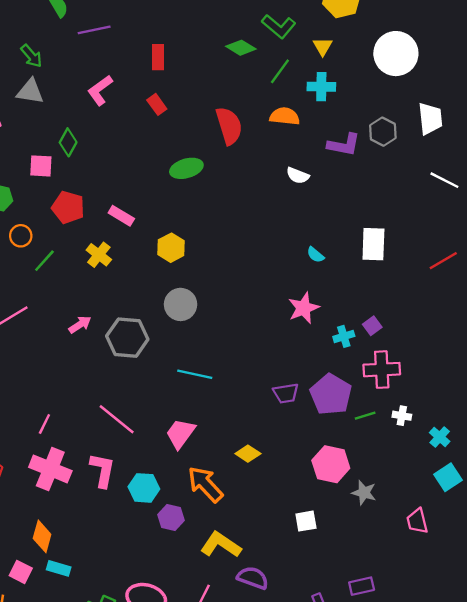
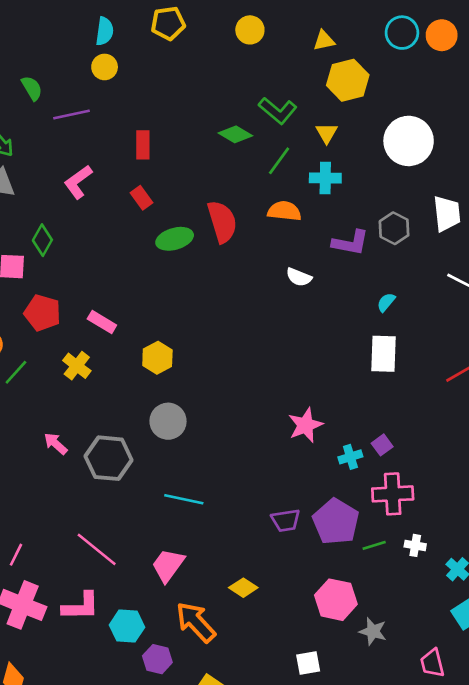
green ellipse: (186, 168) -> (175, 239), moved
cyan semicircle: (315, 255) -> (386, 302), moved, turned 90
pink arrow: (80, 325) -> (56, 444), turned -105
pink L-shape: (102, 470) -> (81, 606), turned 78

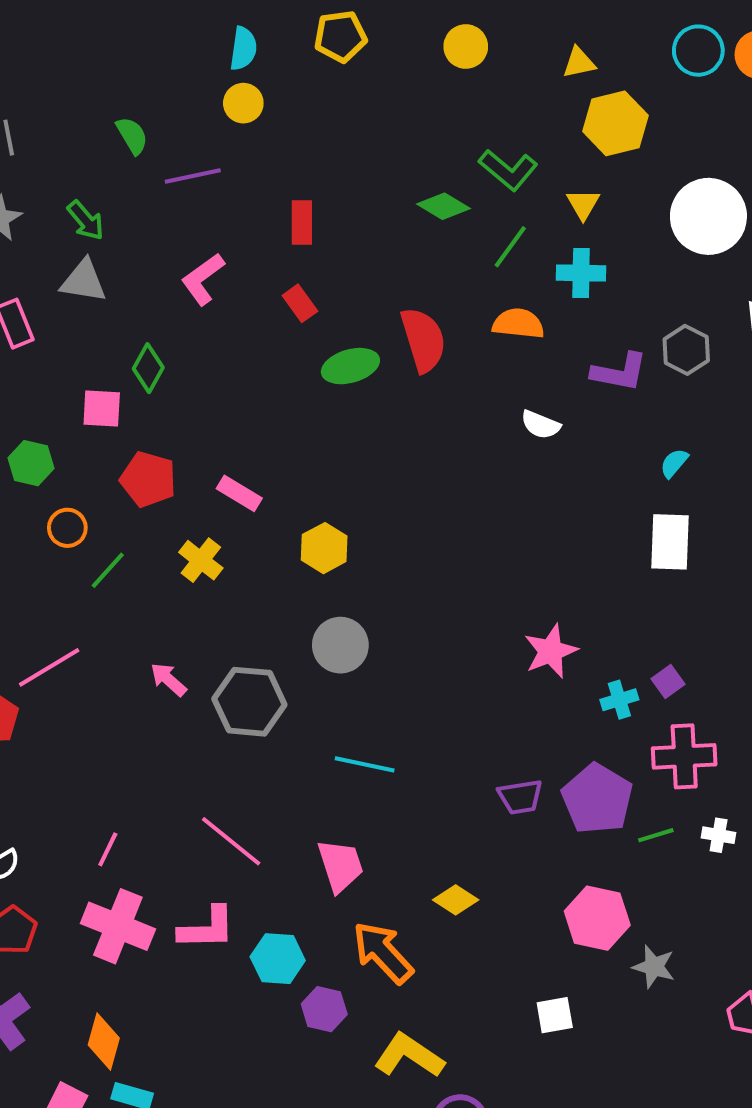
pink trapezoid: (168, 565) -> (340, 866), turned 126

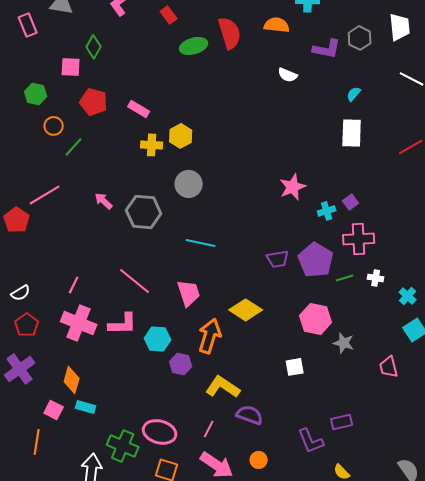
yellow cross: (201, 560) -> (152, 145), moved, turned -35
yellow diamond: (456, 900) -> (246, 310), size x1.5
orange arrow: (383, 952) -> (210, 336), turned 60

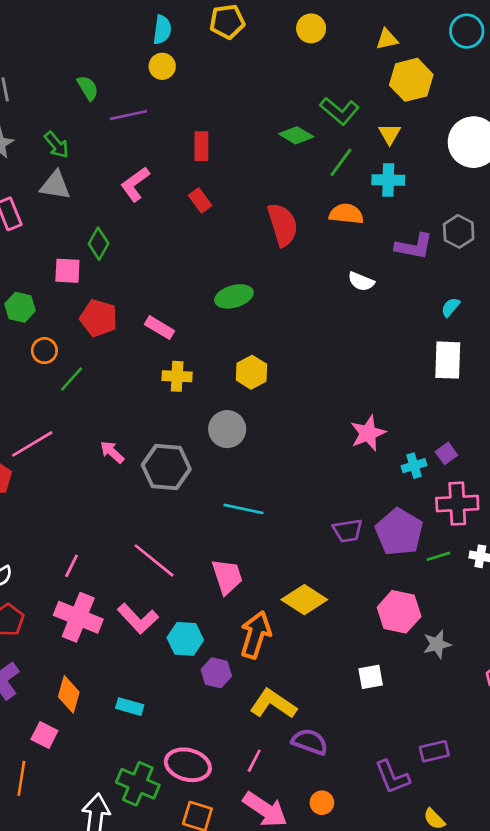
green ellipse: (194, 46) -> (234, 296), moved
yellow hexagon: (181, 136) -> (252, 372), moved
pink L-shape: (123, 324) -> (138, 619), turned 48
gray star: (344, 343) -> (437, 644), turned -30
cyan rectangle: (86, 407) -> (130, 707), moved

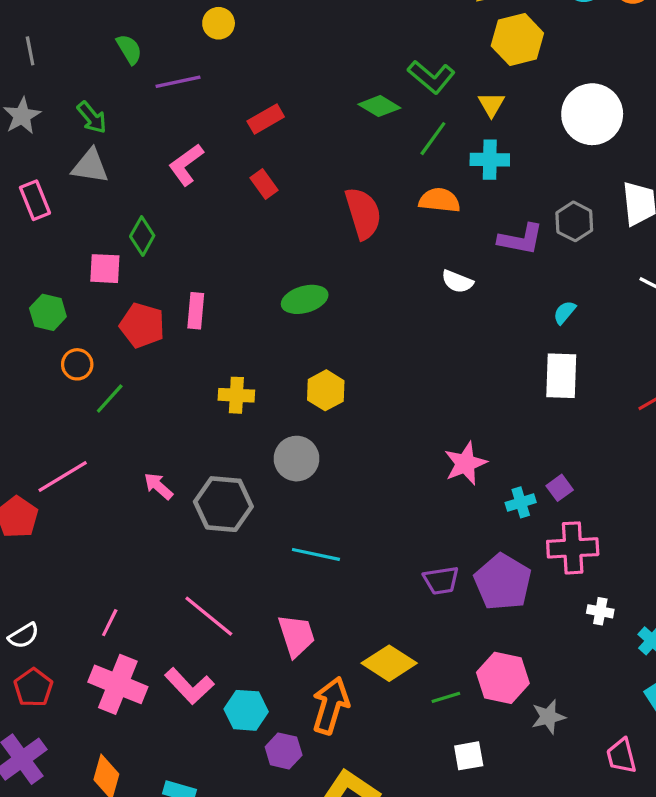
red rectangle: (201, 146) -> (266, 119), turned 60
pink rectangle: (159, 328) -> (196, 311), moved, turned 64
green line: (438, 556) -> (446, 697), moved

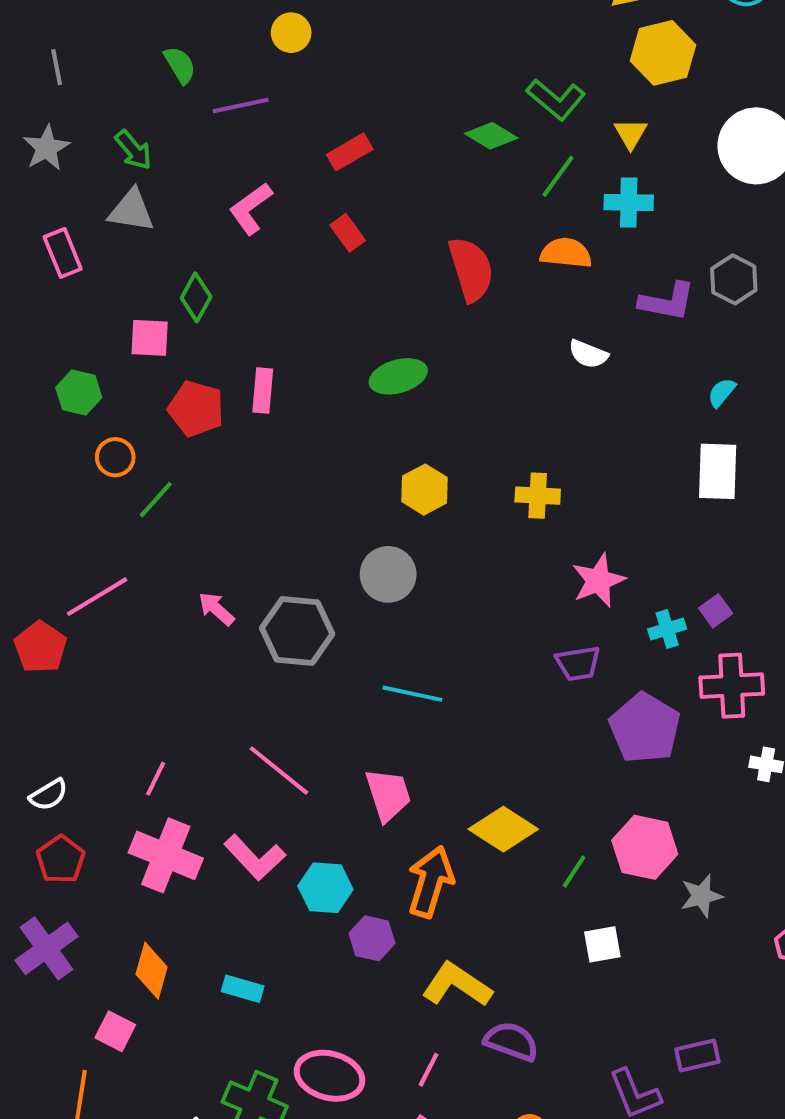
yellow cross: (236, 395) -> (538, 496), moved
purple trapezoid: (441, 580) -> (578, 663), moved
green line: (446, 697) -> (574, 872), turned -40

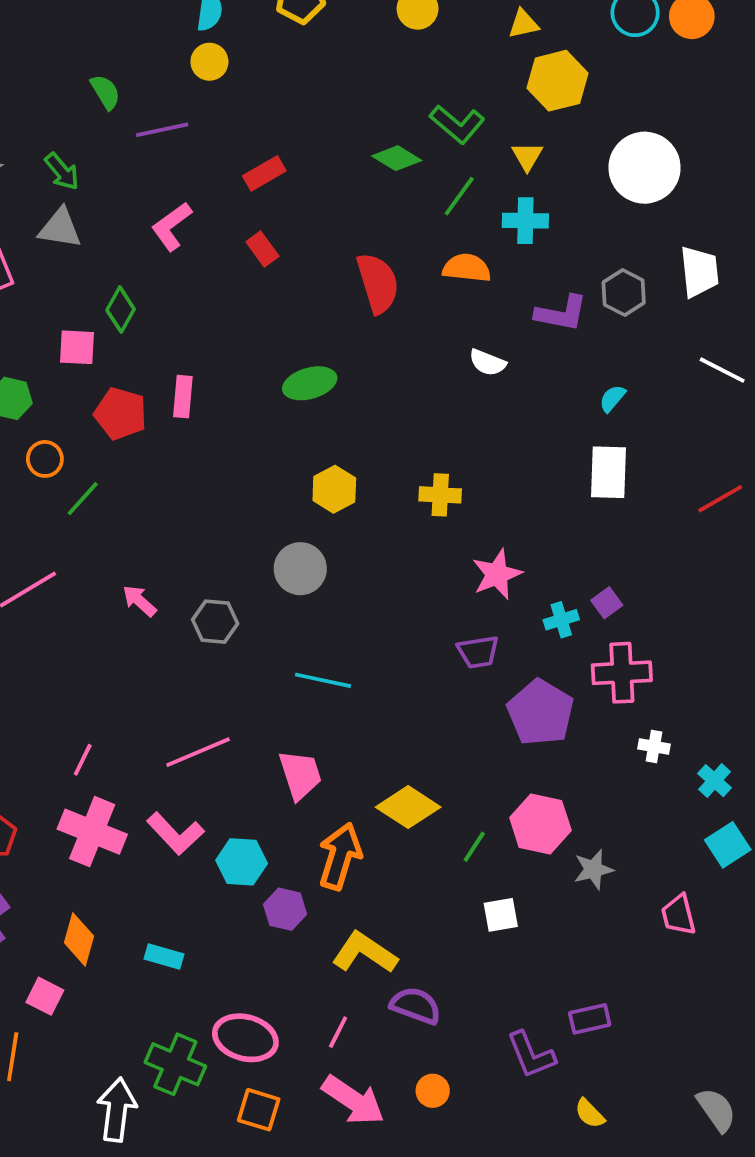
gray hexagon: (297, 631) -> (215, 622), size x0.7
pink line: (279, 770) -> (198, 752), turned -62

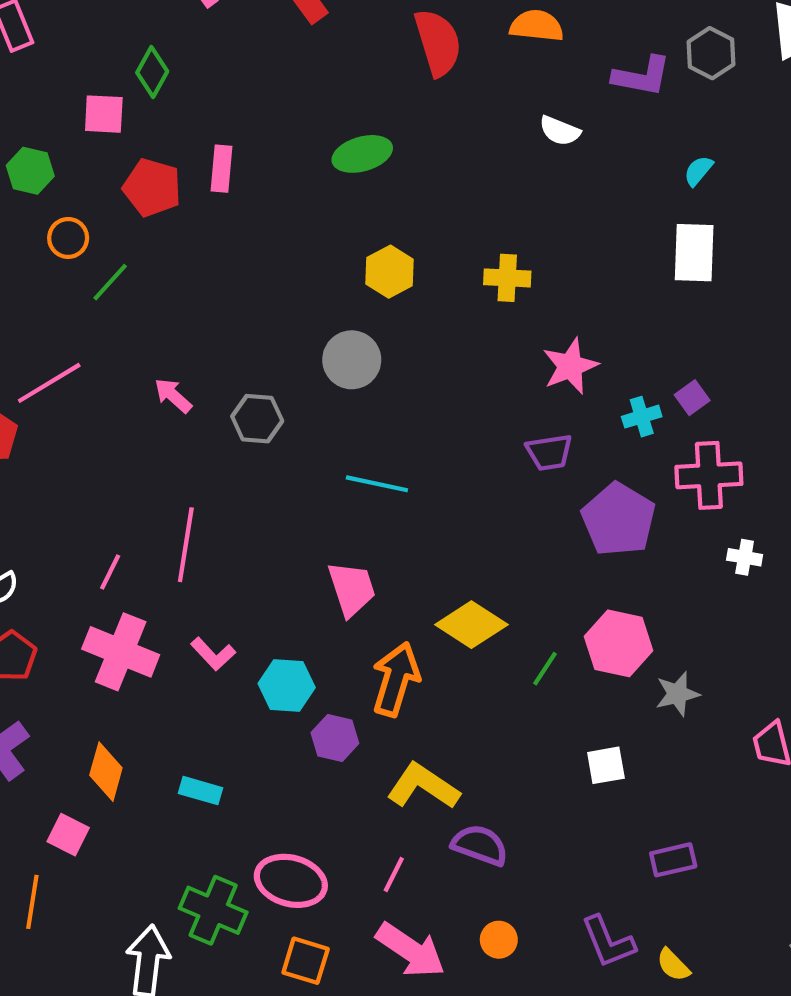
pink line: (198, 752) -> (186, 545), moved, turned -58
pink L-shape: (175, 834) -> (213, 654), size x0.7
white square: (501, 915) -> (606, 765), moved
purple L-shape: (531, 1055) -> (608, 942), moved

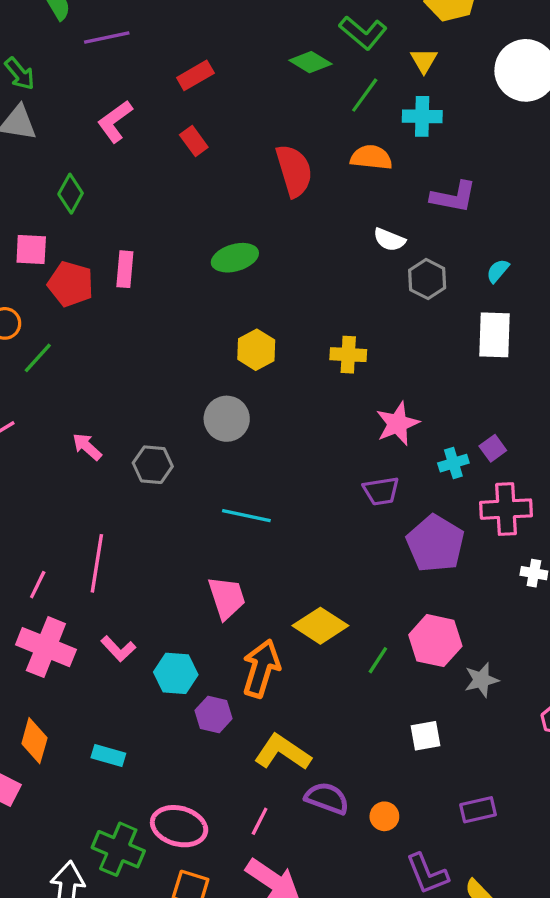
gray hexagon: (711, 53) -> (427, 279), moved
pink square: (104, 114) -> (31, 249), moved
orange circle: (499, 940) -> (384, 816), moved

